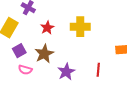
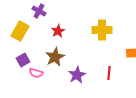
yellow cross: (80, 27) -> (102, 30), moved
purple square: (19, 51) -> (23, 60), moved

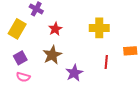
pink semicircle: (36, 73) -> (23, 77), moved
red line: (109, 73) -> (106, 62), moved

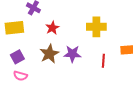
yellow rectangle: (17, 29) -> (14, 28), turned 54
purple star: (74, 73) -> (72, 54), moved, turned 30

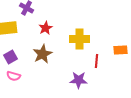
yellow cross: (96, 27) -> (80, 39), moved
purple star: (72, 54) -> (79, 80), moved

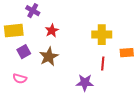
yellow cross: (80, 39) -> (102, 35), moved
purple square: (11, 57) -> (24, 52), moved

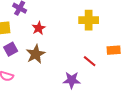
yellow cross: (102, 35) -> (89, 20), moved
red line: (103, 64) -> (90, 61), turned -56

